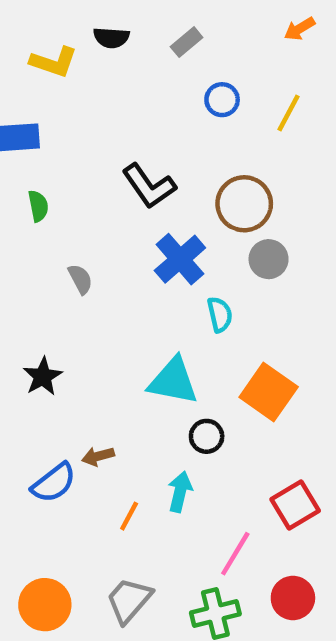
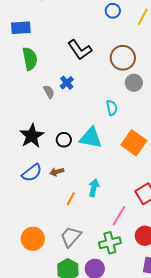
green semicircle: (38, 206) -> (30, 59), size x1.6
blue cross: (180, 259) -> (67, 83), moved, size x0.6
black star: (43, 377) -> (32, 136), size x1.4
black circle: (207, 436) -> (64, 140), moved
blue semicircle: (54, 483) -> (32, 173), moved

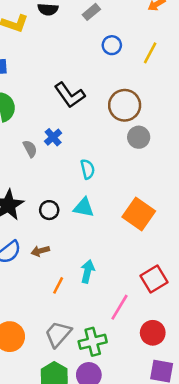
cyan semicircle: (112, 108) -> (88, 169), moved
cyan triangle: (91, 138) -> (84, 208), size x0.7
green cross: (110, 243) -> (93, 342), moved

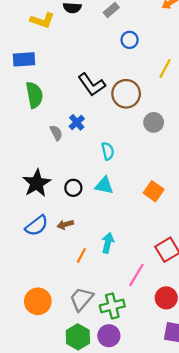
yellow line: (150, 53) -> (165, 69), moved
brown circle: (125, 105) -> (126, 94), moved
orange square: (139, 214) -> (154, 191), size x0.7

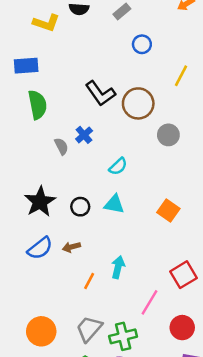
cyan semicircle: (108, 151) -> (118, 166), turned 60

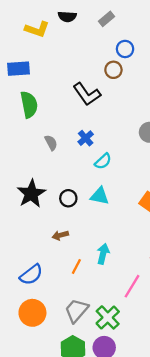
brown circle: (138, 103) -> (113, 70), moved, size x0.6
blue cross: (84, 135) -> (86, 138), moved
blue semicircle: (40, 248) -> (31, 275), moved
green cross: (123, 336) -> (108, 317), turned -30

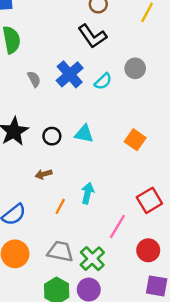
black L-shape: (87, 94) -> (92, 36), moved
blue cross: (86, 138) -> (70, 74), size x1.6
cyan semicircle: (103, 161) -> (103, 81), moved
gray trapezoid: (76, 311) -> (60, 251), turned 60

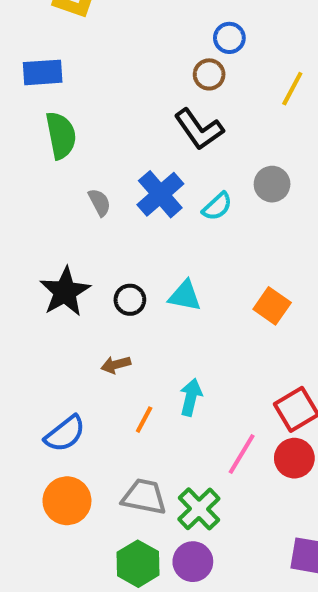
red circle: (148, 250) -> (294, 458), moved

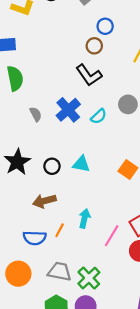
brown arrow: (116, 365) -> (44, 201), size x1.5
blue semicircle: (65, 434) -> (35, 238), moved, turned 40
pink line: (242, 454) -> (112, 236), moved

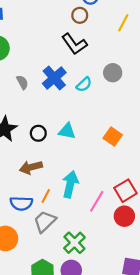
cyan arrow: (85, 218) -> (70, 184), size x1.4
gray trapezoid: (60, 272) -> (45, 221), moved, turned -55

